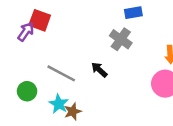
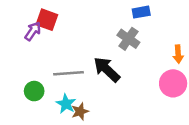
black arrow: (99, 70) -> (107, 69), size x1.6
gray line: (61, 73) -> (69, 73), turned -32

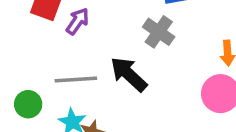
purple arrow: (33, 31) -> (78, 21), moved

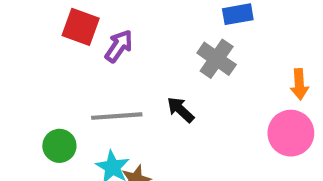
black arrow: (129, 74) -> (180, 110), size x0.6

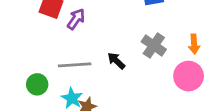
gray cross: (217, 59) -> (154, 45), moved

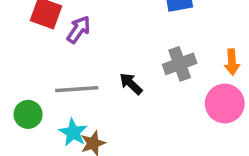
gray cross: (154, 45) -> (180, 64), turned 35

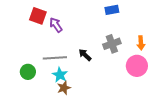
purple arrow: (79, 30) -> (56, 25), turned -70
cyan star: (73, 132) -> (60, 75), moved

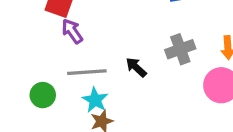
purple arrow: (56, 25) -> (72, 31), moved

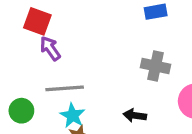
gray cross: (180, 49) -> (156, 66), turned 32
black arrow: (136, 67) -> (135, 116), moved, turned -35

